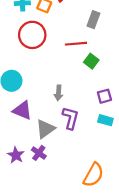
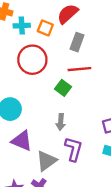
gray rectangle: (93, 20) -> (77, 42), moved
green square: (91, 61) -> (63, 88), moved

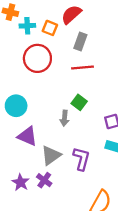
green square: (63, 88) -> (79, 102), moved
purple L-shape: (74, 149) -> (81, 159), moved

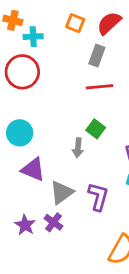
red semicircle: (71, 14) -> (109, 23), moved
orange square: (50, 28) -> (75, 23), moved
red circle: (37, 58) -> (22, 72), moved

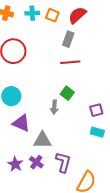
cyan cross: (33, 37) -> (32, 13), moved
gray triangle: (62, 192) -> (42, 140), turned 36
purple L-shape: (98, 197) -> (63, 162), moved

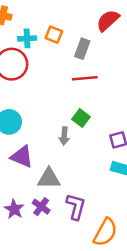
cyan cross: (32, 13) -> (27, 38), moved
orange square: (52, 15) -> (54, 35), moved
red semicircle: (77, 15) -> (108, 20), moved

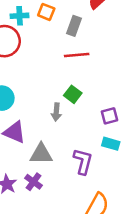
purple L-shape: (76, 207) -> (83, 161), moved

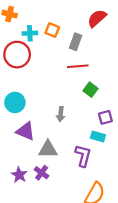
green square: (73, 94) -> (91, 90), moved
cyan rectangle: (111, 144) -> (98, 137), moved

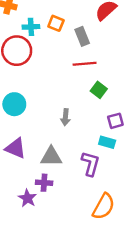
gray rectangle: (76, 42) -> (82, 36), turned -42
purple triangle: (26, 131) -> (16, 148), moved
purple cross: (42, 173) -> (44, 183), turned -32
purple star: (19, 175) -> (27, 198), moved

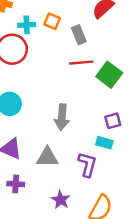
green square: (99, 90) -> (109, 75), moved, size x1.5
gray arrow: (65, 117) -> (62, 117), size x1.5
purple cross: (44, 183) -> (16, 184), moved
purple star: (27, 198) -> (61, 200), moved

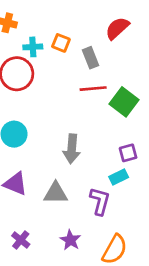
cyan rectangle: (104, 143) -> (119, 177), turned -42
purple cross: (16, 184) -> (21, 240), moved, turned 35

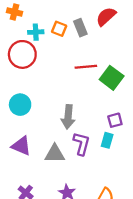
gray rectangle: (90, 58) -> (80, 28), moved
cyan rectangle: (119, 177) -> (107, 140), turned -48
purple L-shape: (100, 201) -> (81, 144), moved

